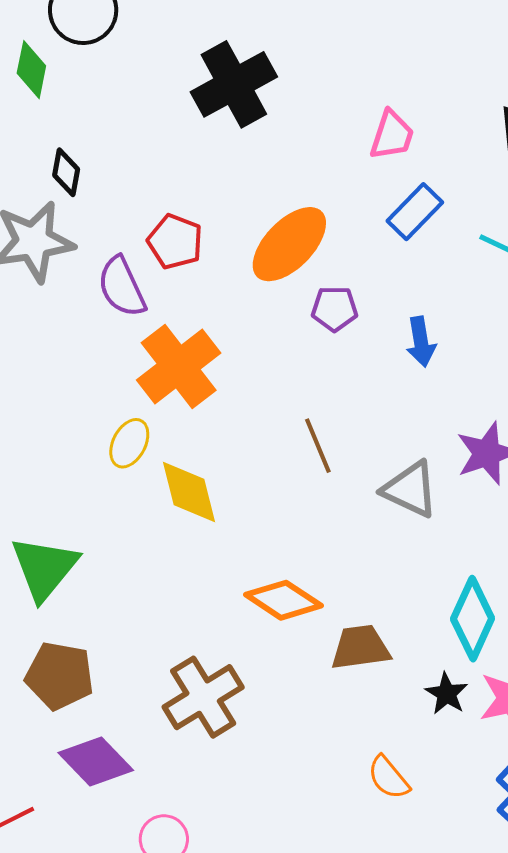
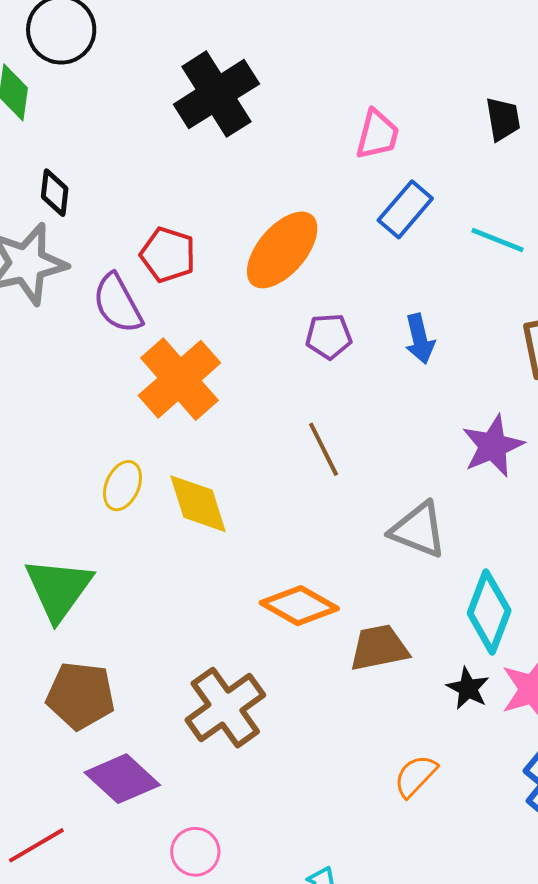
purple pentagon: (335, 309) -> (329, 336), moved
yellow ellipse: (129, 443) -> (122, 486), moved
gray triangle: (410, 489) -> (418, 530), moved
orange semicircle: (389, 778) -> (415, 776), turned 87

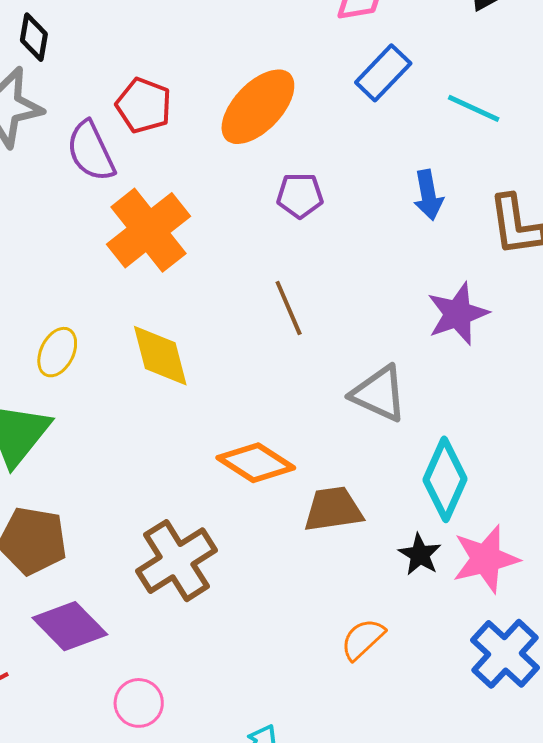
blue arrow: (420, 339) -> (428, 195), moved
yellow ellipse: (122, 486) -> (57, 352), moved

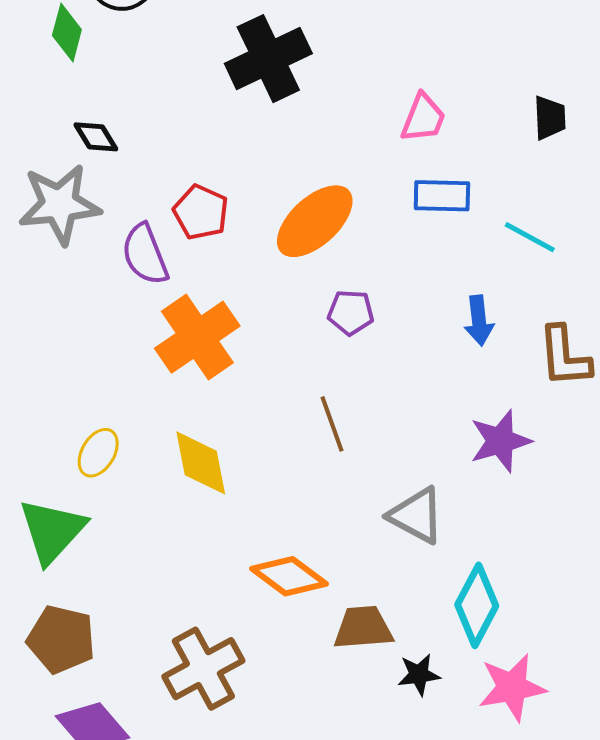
black diamond: (34, 37) -> (96, 137), turned -45
blue rectangle: (383, 73) -> (442, 196), turned 44
black star: (420, 555) -> (419, 675), moved, turned 30

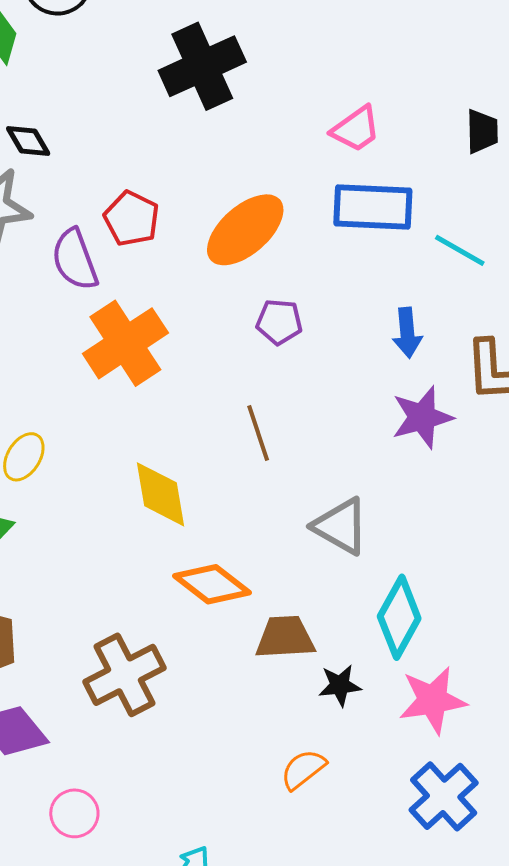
pink trapezoid: (423, 118) -> (356, 129), turned 32
blue rectangle: (442, 196) -> (373, 207), size x1.4
purple star: (500, 441) -> (422, 417), moved
yellow diamond: (201, 463) -> (160, 494), moved

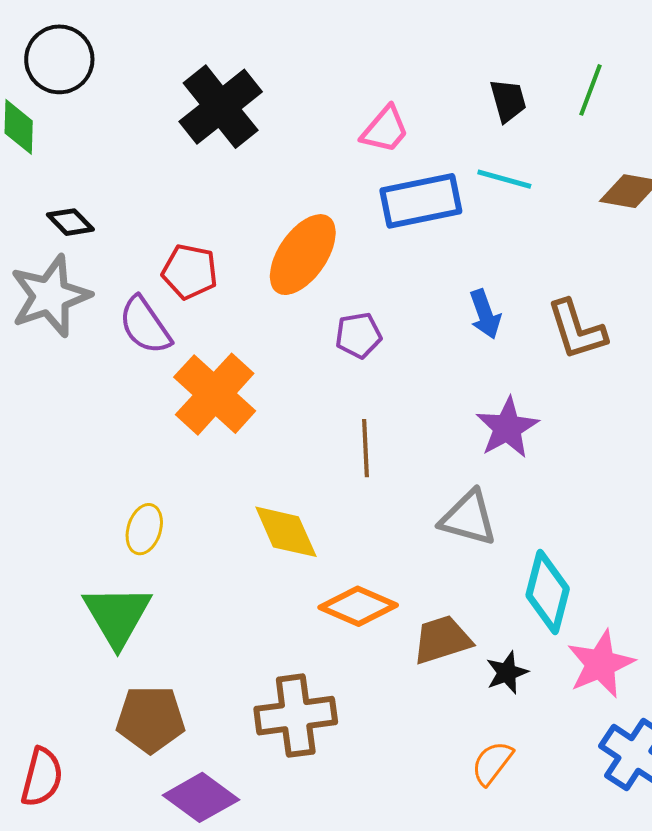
cyan line: (460, 250) -> (504, 179), moved
purple star: (422, 417) -> (507, 428), moved
brown line: (258, 433) -> (365, 448), turned 30
brown cross: (125, 675) -> (296, 716), turned 34

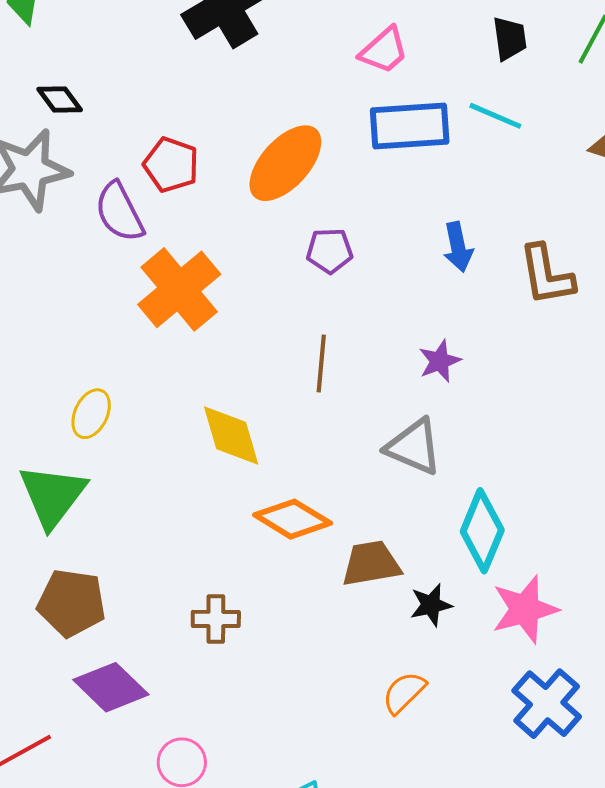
purple star: (507, 428) -> (440, 361), moved, size x0.7
brown cross: (296, 716) -> (216, 619), size x0.6

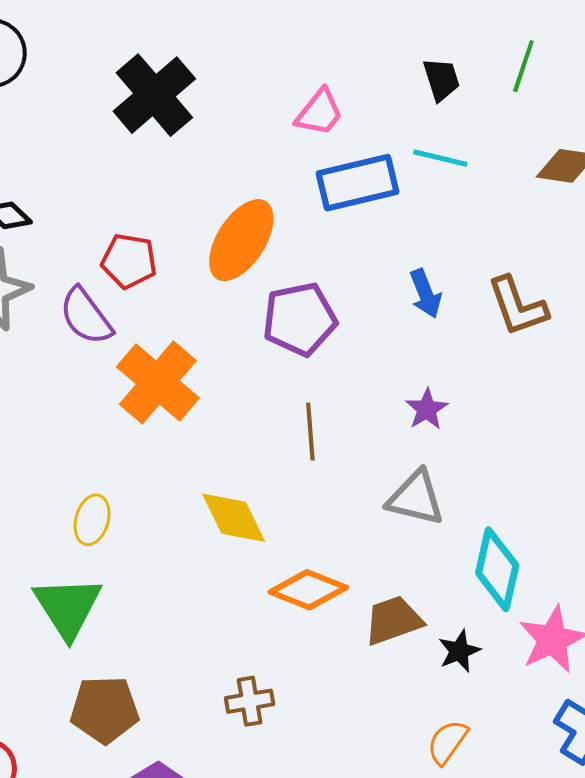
purple pentagon: (330, 251) -> (300, 319), size x1.6

